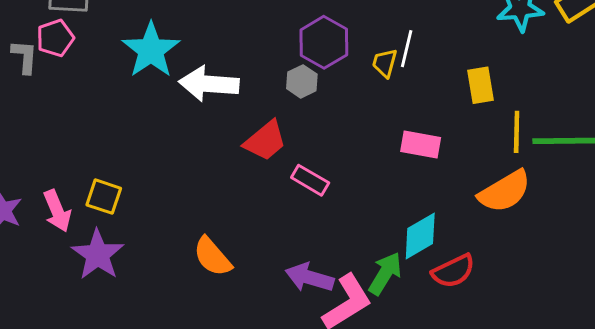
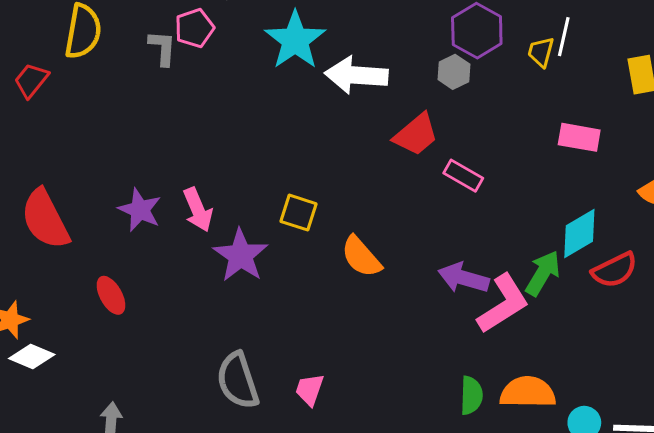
yellow square: (104, 197) -> (299, 213), moved

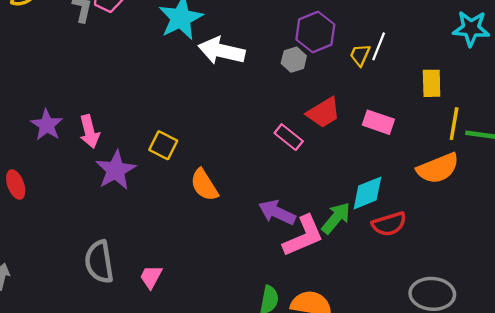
red trapezoid: (416, 135) -> (324, 113), moved

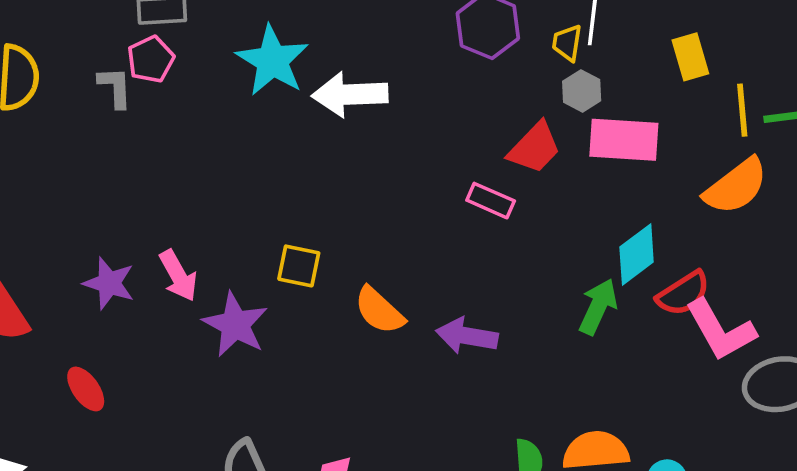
gray hexagon: (294, 60) -> (582, 91), moved
pink rectangle: (378, 122) -> (624, 140), size x1.4
purple arrow: (277, 212) -> (467, 336), moved
pink L-shape: (303, 236) -> (720, 330), moved, turned 99

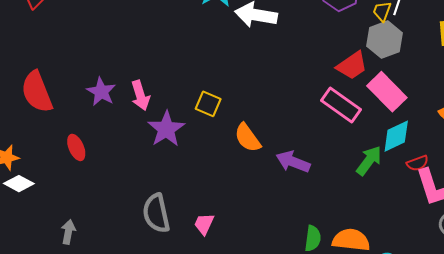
gray hexagon: (582, 91) -> (385, 40), size x1.6
pink rectangle: (624, 140) -> (387, 92), moved, turned 30
pink rectangle: (491, 201) -> (341, 105), moved, size x1.5
red semicircle: (683, 294) -> (418, 163), size x0.7

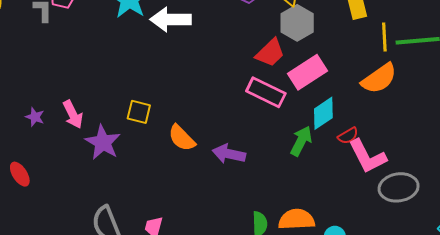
purple star: (101, 92) -> (35, 117), size x0.7
pink rectangle: (387, 92) -> (308, 72), turned -69

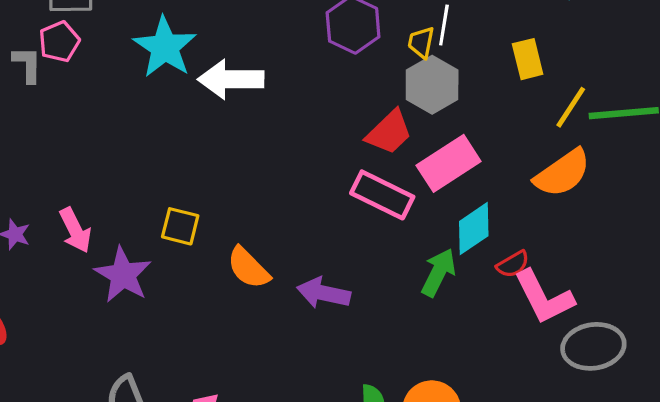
yellow line: (384, 37) -> (571, 107), turned 36

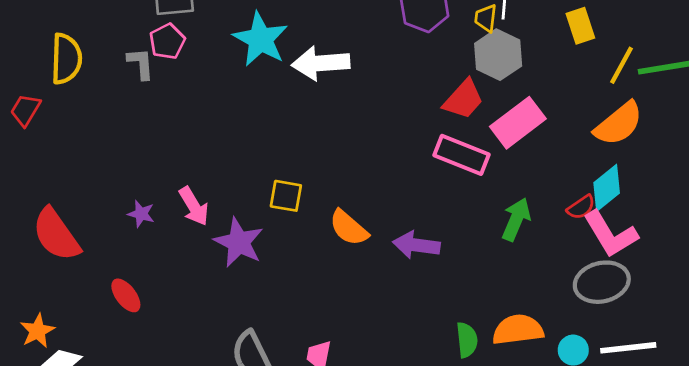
cyan diamond: (474, 229) -> (607, 188), moved
gray ellipse: (593, 346) -> (602, 282), moved

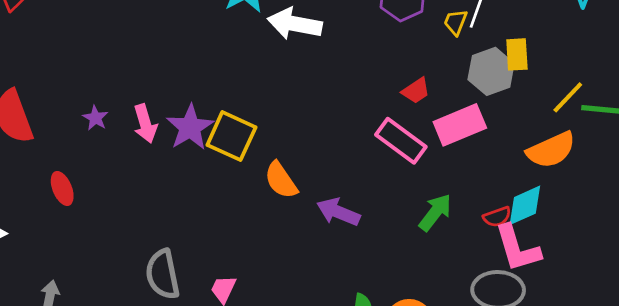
yellow rectangle: (580, 26) -> (517, 54), moved
gray hexagon: (498, 55) -> (491, 71), moved
red trapezoid: (463, 99) -> (416, 91), size x0.7
yellow square: (286, 196) -> (231, 136), size x1.5
purple star: (239, 242) -> (190, 127), moved

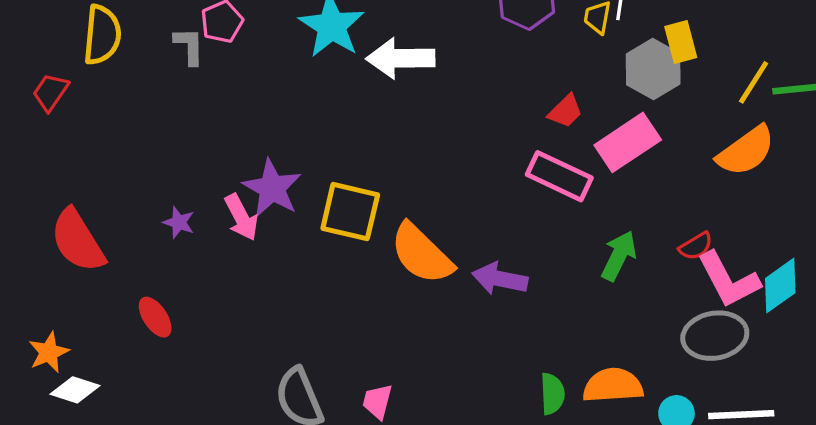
purple star: (190, 127) -> (272, 188), moved
orange semicircle: (281, 180) -> (422, 254), size x1.4
cyan diamond: (525, 205) -> (780, 286), moved

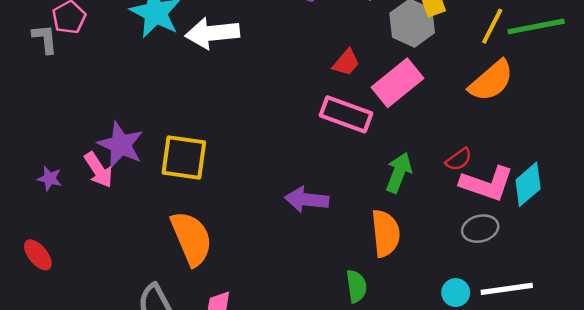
orange semicircle: (422, 254) -> (191, 238), moved, turned -152
pink L-shape: (728, 280) -> (487, 184), turned -38
gray ellipse: (715, 336) -> (480, 229), size x0.7
orange semicircle: (613, 385) -> (386, 233), moved, turned 93

